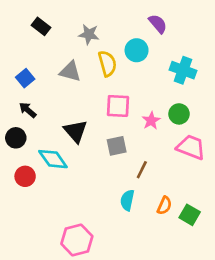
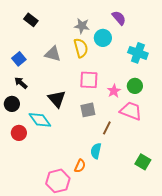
gray star: (89, 34) -> (82, 26), moved
pink trapezoid: (191, 147) -> (131, 111), moved
orange semicircle: (164, 206) -> (80, 166), moved

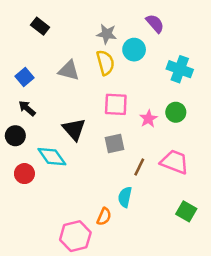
pink trapezoid: (131, 111) -> (175, 162), moved

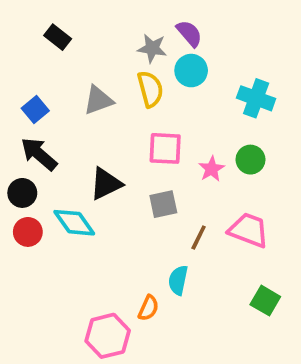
purple semicircle: (155, 23) -> (189, 33), moved
gray triangle: (69, 70) -> (98, 100), turned -35
black arrow: (27, 108) -> (39, 154), size x1.5
black triangle: (74, 129) -> (106, 184), turned 45
red circle: (24, 174) -> (28, 232), moved

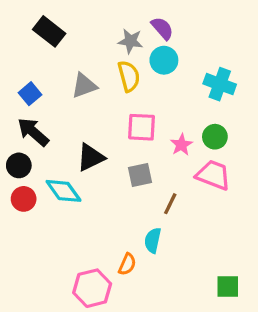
black rectangle: (58, 37) -> (49, 31), size x1.4
pink trapezoid: (249, 230) -> (213, 175), moved
green square: (265, 301) -> (228, 287), moved, turned -30

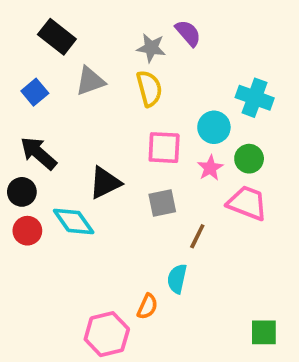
cyan circle: (164, 60) -> (214, 127), moved
gray triangle: (84, 86) -> (90, 81), moved
blue square: (30, 94) -> (35, 92), moved

